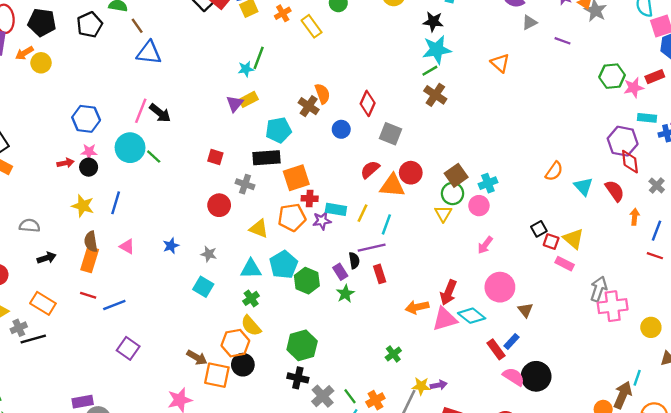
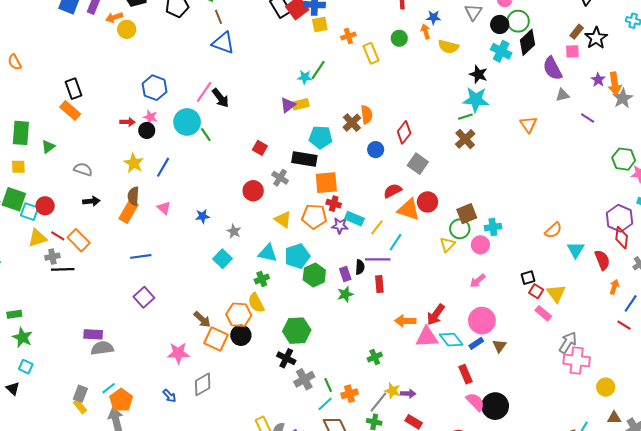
red line: (88, 295) -> (58, 236), moved
blue rectangle: (512, 341) -> (476, 343), moved

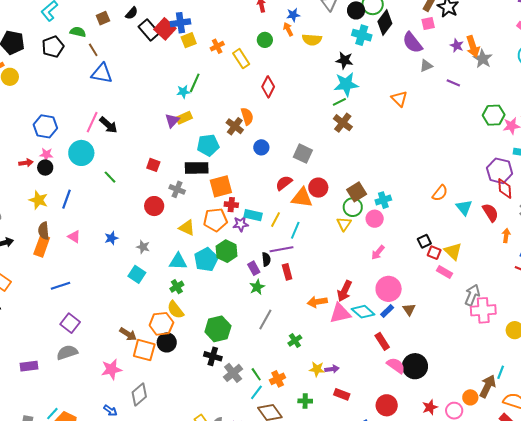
red diamond: (404, 132) -> (268, 87), moved
green line: (206, 135) -> (110, 177), moved
green hexagon: (314, 275) -> (226, 251), moved
gray semicircle: (102, 348) -> (67, 352), moved
gray line: (378, 402) -> (265, 320), moved

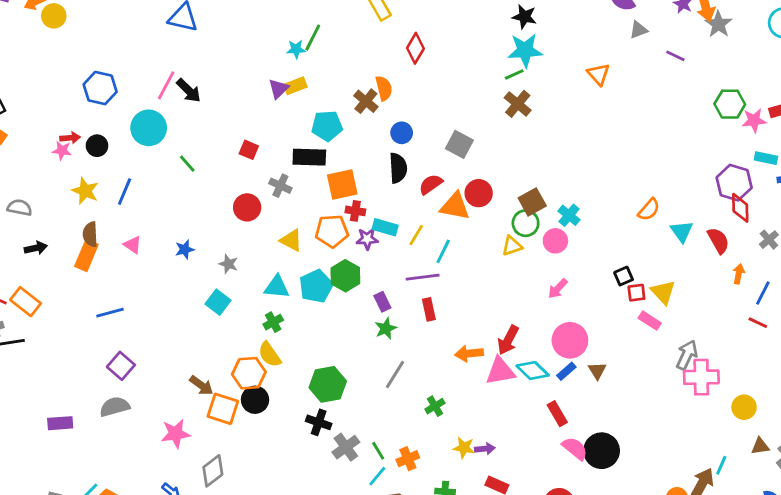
pink star: (46, 154) -> (62, 151), moved
cyan cross: (383, 200) -> (569, 215), turned -35
yellow triangle: (344, 224) -> (512, 246), turned 35
red square: (434, 253) -> (636, 293), turned -32
black semicircle: (266, 259) -> (398, 168), moved, size x1.5

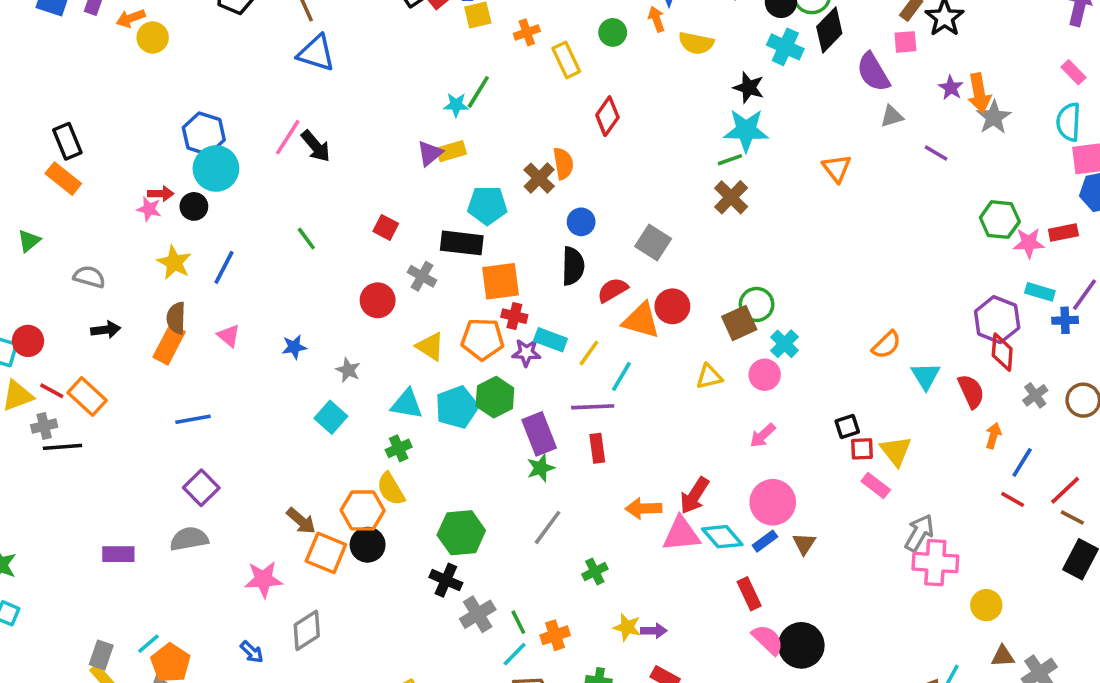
cyan circle: (149, 128) -> (216, 168), moved
green circle: (526, 223) -> (757, 304), moved
purple rectangle: (382, 302) -> (539, 434), size x1.6

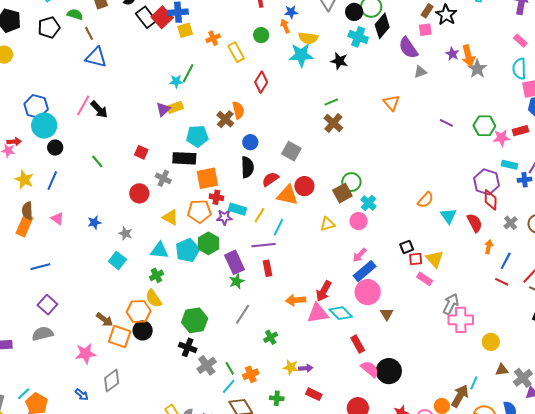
cyan star: (746, 130) -> (301, 55), moved
purple line: (936, 153) -> (446, 123), moved
black circle: (194, 206) -> (55, 148), moved
blue rectangle: (765, 541) -> (365, 271), moved, size x1.6

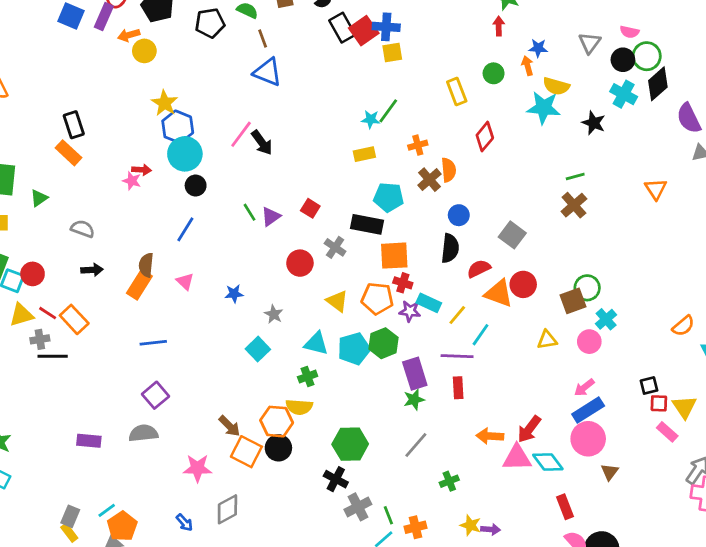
orange cross: (213, 38) -> (418, 145), moved
purple triangle: (163, 109) -> (271, 217), moved
yellow star: (24, 180) -> (165, 103), moved
yellow semicircle: (154, 298) -> (299, 407), turned -60

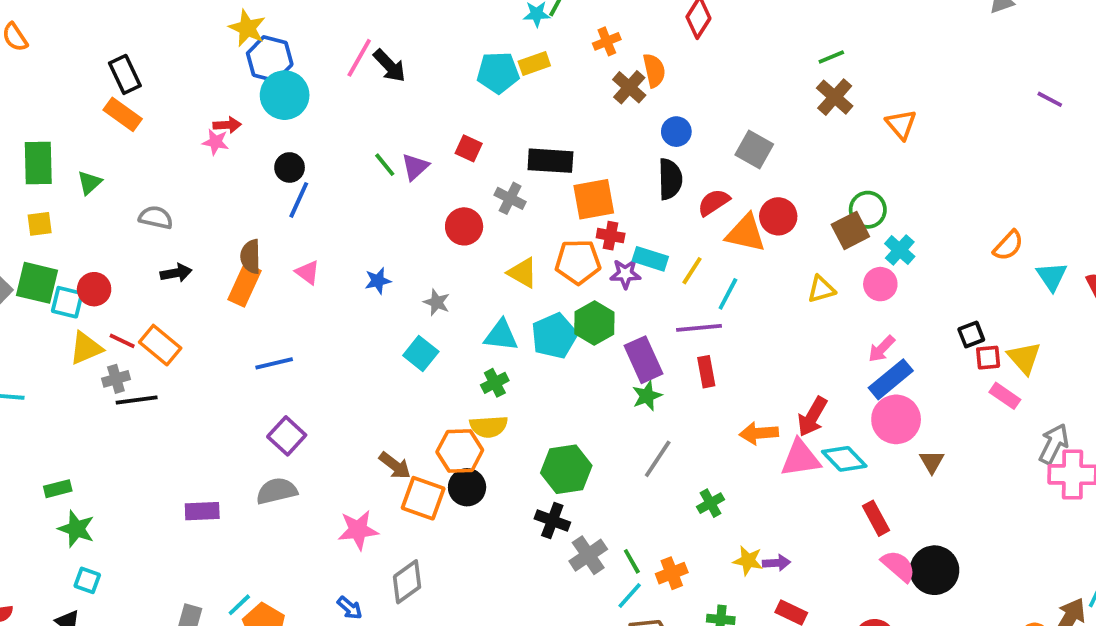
black circle: (196, 186) -> (290, 167), moved
orange triangle: (656, 189) -> (901, 124), moved
cyan pentagon: (389, 197) -> (498, 73), moved

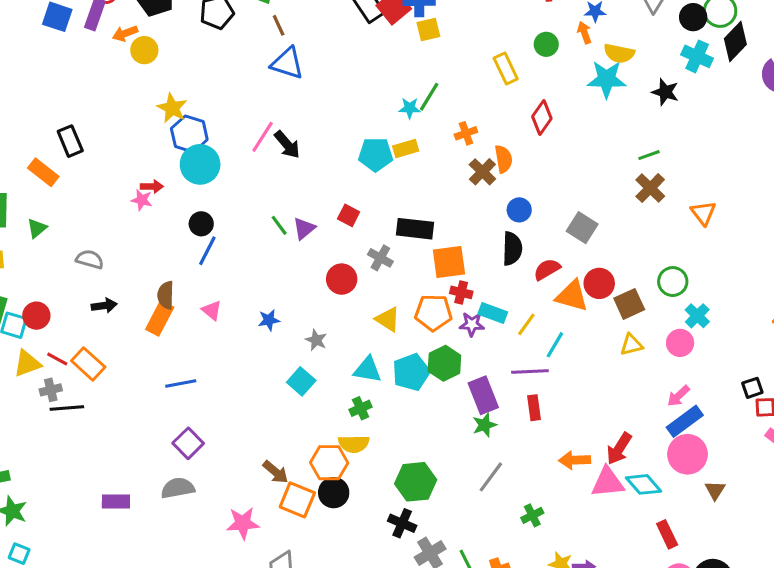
orange rectangle: (123, 114) -> (43, 172), moved
brown square: (850, 230) -> (629, 304), moved

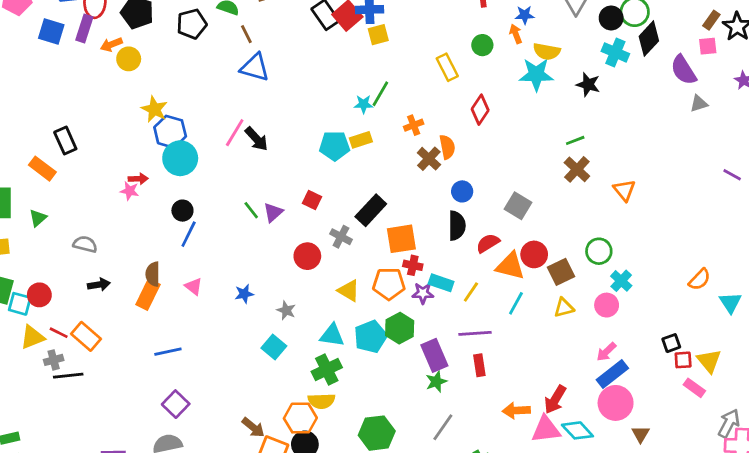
black rectangle: (415, 229) -> (371, 210), turned -52
cyan line: (555, 345) -> (516, 303), moved
green cross: (361, 408) -> (327, 370), size x1.5

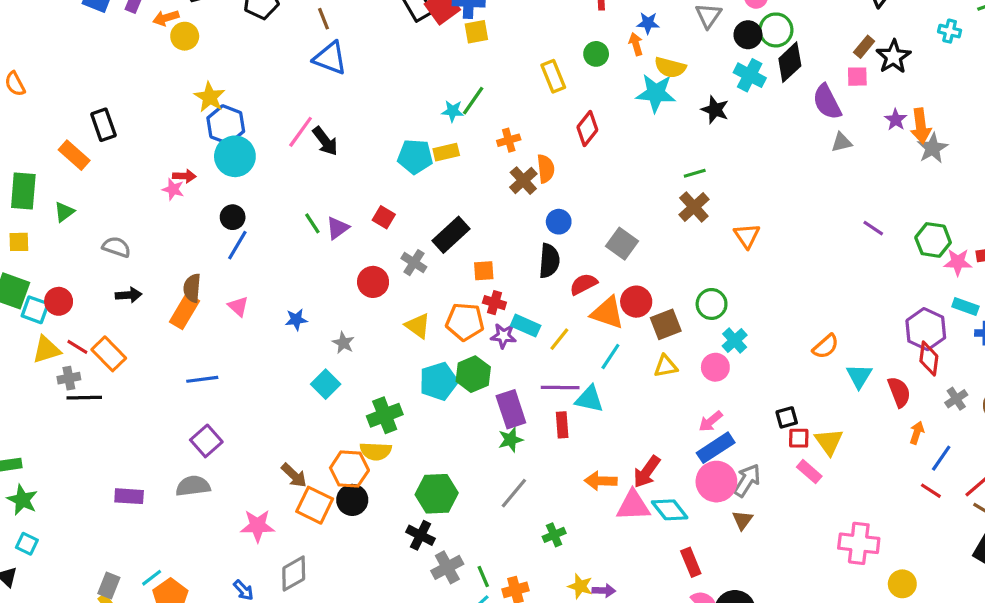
orange square: (401, 239) -> (484, 271), size x0.6
cyan triangle: (332, 335) -> (589, 399), moved
gray arrow: (729, 423) -> (747, 480), moved

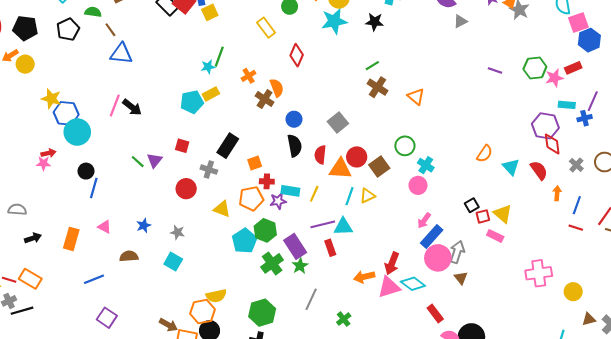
gray square: (622, 244) -> (338, 123), turned 30
red semicircle: (584, 284) -> (320, 155), turned -42
brown semicircle: (192, 288) -> (129, 256), moved, turned 96
yellow triangle: (666, 366) -> (367, 196), moved
green cross: (385, 415) -> (272, 263), moved

